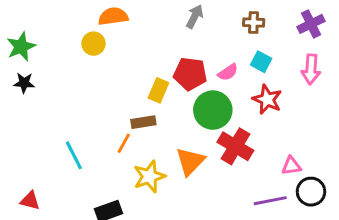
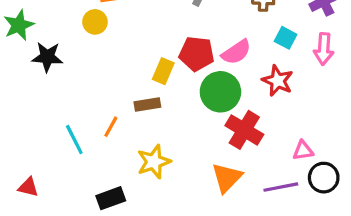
cyan square: (261, 62) -> (286, 38), moved
pink semicircle: (228, 72) -> (236, 52), size x1.4
black star: (24, 83) -> (47, 57), moved, size x1.4
orange line: (124, 143) -> (111, 127), moved
orange triangle: (190, 161) -> (227, 178), moved

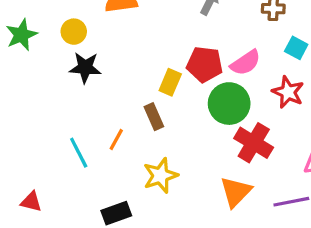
yellow circle: (95, 22) -> (74, 32), moved
black star: (47, 57) -> (85, 68), moved
brown rectangle: (147, 105) -> (154, 117), turned 75

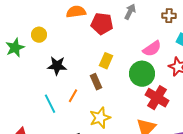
yellow circle: (74, 32) -> (39, 35), moved
green star: (21, 35) -> (15, 48), moved
red pentagon: (205, 64) -> (102, 24), moved
black star: (85, 68) -> (57, 66), moved

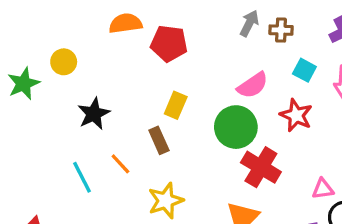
gray arrow: (130, 12) -> (249, 23), moved
black star: (57, 66) -> (94, 114), turned -30
orange line: (73, 96) -> (120, 164), turned -72

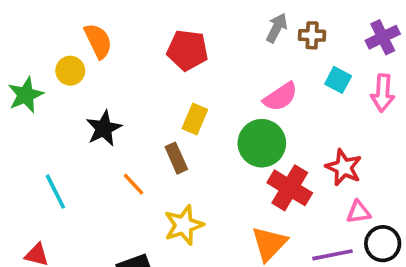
orange semicircle: (126, 23) -> (98, 41), moved, turned 72
red star: (296, 115) -> (344, 167), moved
cyan line: (82, 177) -> (55, 192), moved

